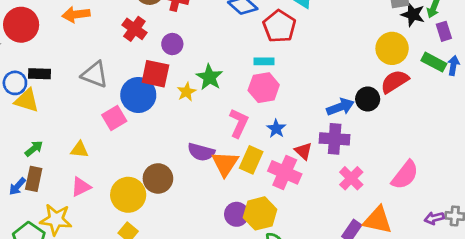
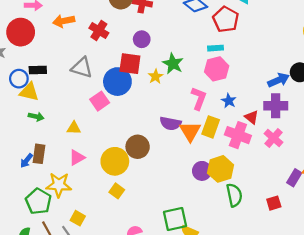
red cross: (134, 29) -> (99, 30), moved
green arrow: (34, 149) -> (36, 117), moved, turned 56
pink cross: (351, 178) -> (274, 138), moved

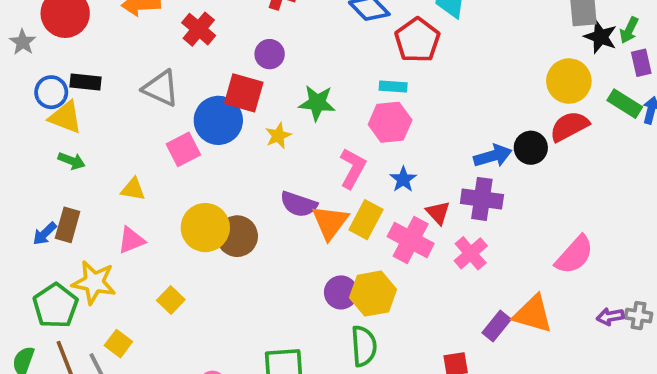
green star: (173, 64) -> (317, 103), turned -30
yellow star: (156, 76) -> (278, 136), moved
yellow circle: (115, 161) -> (205, 228), moved
yellow square: (117, 191) -> (171, 300), moved
green semicircle: (234, 195) -> (364, 346), moved

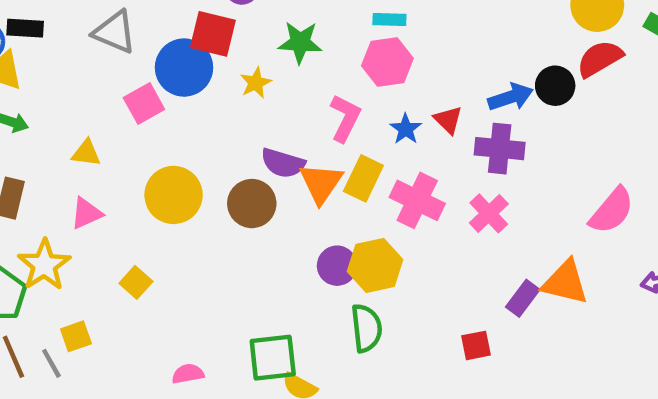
red triangle: (438, 213) -> (448, 120), moved
brown circle: (237, 236) -> (252, 204), moved
yellow star: (94, 282) -> (44, 265), turned 30
yellow square: (118, 344) -> (76, 336), turned 36

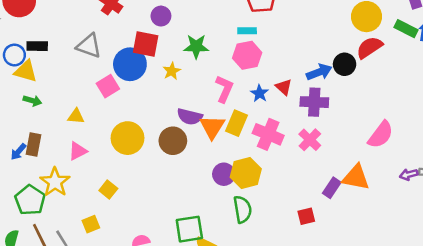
yellow square: (76, 336) -> (91, 224), moved

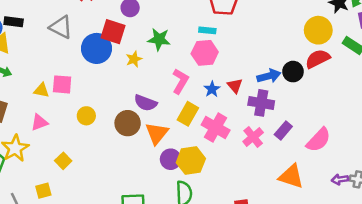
pink square: (108, 86) -> (62, 84), moved, turned 30
orange triangle: (212, 127) -> (157, 133), moved
yellow circle: (127, 138) -> (86, 116), size x0.6
purple rectangle: (332, 188) -> (283, 131), moved

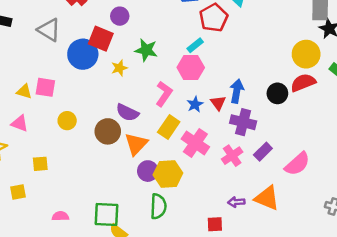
cyan rectangle: (207, 30) -> (195, 45), turned -49
blue arrow: (269, 76) -> (237, 91), moved, turned -70
pink triangle: (39, 122) -> (20, 123), turned 36
yellow square: (63, 161) -> (40, 164), turned 35
purple arrow: (340, 179) -> (236, 202), moved

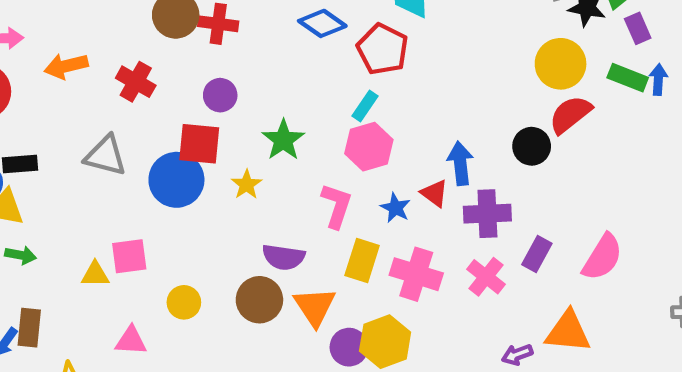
green star: (146, 50) -> (283, 140), turned -30
pink triangle: (20, 123) -> (131, 341), moved

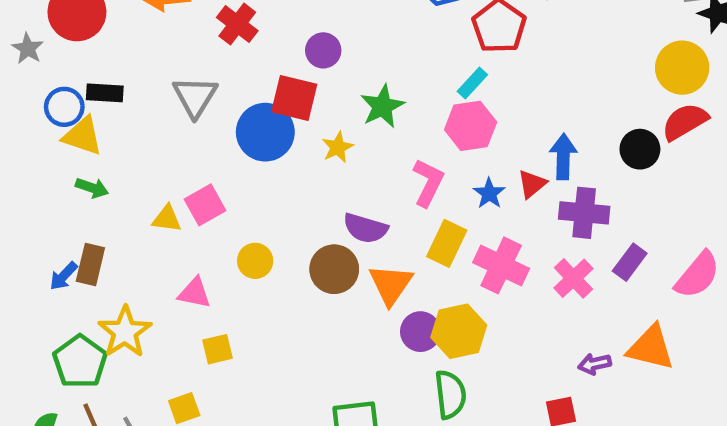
gray triangle: (106, 156) -> (195, 97), turned 39
red triangle: (434, 193) -> (532, 184), turned 36
pink square: (129, 256) -> (205, 205), turned -30

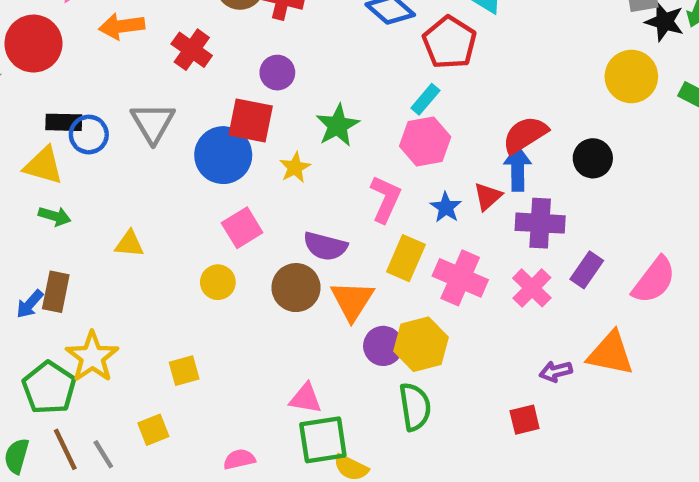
blue circle: (64, 107) -> (89, 135), moved
red semicircle: (685, 122) -> (525, 135), moved
pink square: (205, 205) -> (242, 228), moved
pink triangle: (194, 293) -> (305, 398), moved

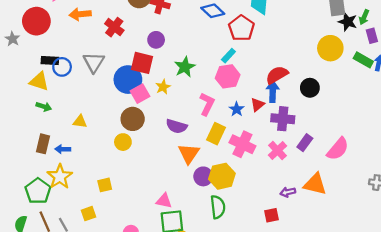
pink square: (242, 228) -> (140, 94), moved
brown circle: (296, 288) -> (133, 119), moved
blue arrow: (30, 304) -> (63, 149), moved, turned 48

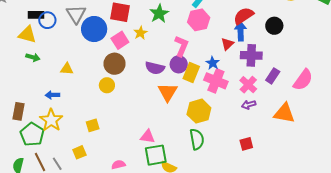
blue circle: (128, 80) -> (94, 29), moved
blue star: (237, 109) -> (213, 63), moved
brown rectangle: (43, 144) -> (19, 111), moved
purple circle: (203, 176) -> (179, 64), moved
purple arrow: (288, 192) -> (249, 105), moved

